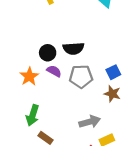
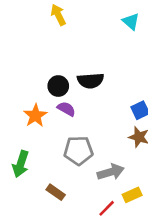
gray pentagon: (81, 76) -> (78, 151), moved
green arrow: (33, 115) -> (21, 164), moved

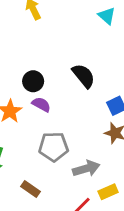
black semicircle: (91, 81) -> (84, 76), moved, turned -125

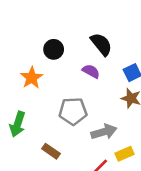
purple semicircle: (41, 104) -> (91, 71), moved

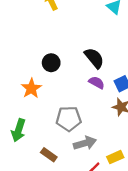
purple semicircle: (91, 71) -> (97, 83), moved
gray arrow: (104, 132) -> (85, 143), moved

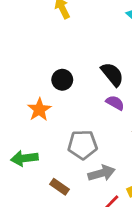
green arrow: (19, 130) -> (24, 158), turned 65

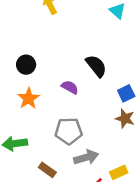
black circle: (62, 80) -> (26, 65), moved
purple semicircle: (115, 103) -> (70, 87), moved

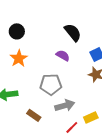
purple semicircle: (70, 87) -> (63, 55), moved

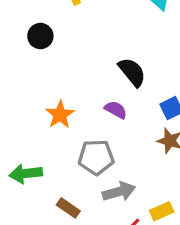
black circle: (17, 31) -> (40, 36), moved
orange star: (19, 58) -> (60, 115), moved

